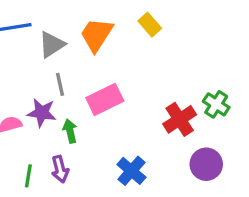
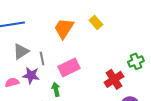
gray triangle: (52, 45) -> (21, 51), moved
green cross: (216, 104) -> (136, 61), moved, turned 35
green arrow: (70, 131) -> (56, 89), moved

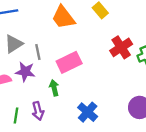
orange trapezoid: (64, 28) -> (63, 17), turned -70
red cross: (114, 79) -> (121, 47), moved

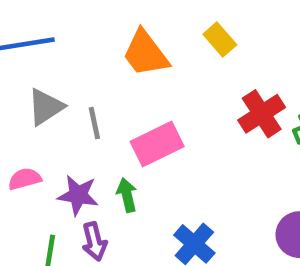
purple star: (25, 72) -> (78, 195), moved

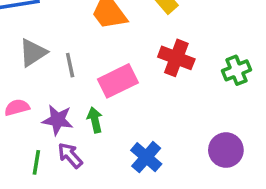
red cross: (262, 114) -> (176, 58), moved, turned -36
purple arrow: (94, 242) -> (70, 155), turned 152

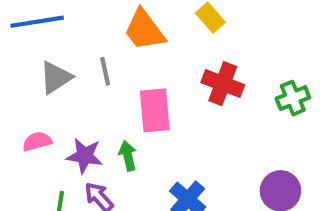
gray line: (70, 65) -> (105, 71), moved
pink rectangle: (118, 81) -> (155, 110), turned -69

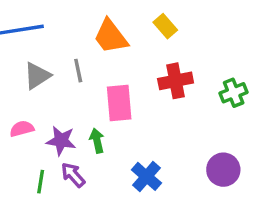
red cross: (223, 84) -> (176, 81), turned -32

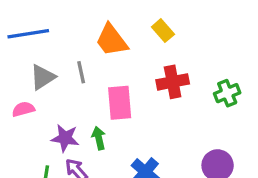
pink semicircle: (22, 129) -> (23, 109), moved

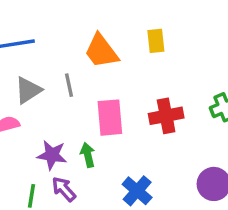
yellow rectangle: (163, 31) -> (156, 41), turned 35
red cross: (173, 82) -> (166, 116), moved

